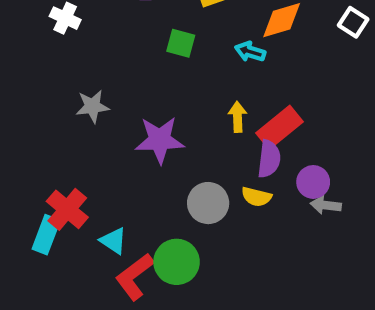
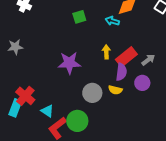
green square: (181, 43) -> (79, 17), turned -32
gray star: (92, 106) -> (15, 47), moved
gray arrow: (326, 205) -> (148, 60), moved, turned 136

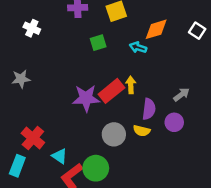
red rectangle: (126, 57) -> (111, 91), moved
cyan rectangle: (15, 108) -> (17, 166), moved

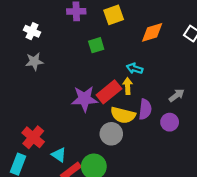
cyan arrow: (138, 47) -> (135, 69), moved
gray star: (21, 79) -> (34, 62), moved
yellow semicircle: (142, 131) -> (123, 115), moved, size x1.5

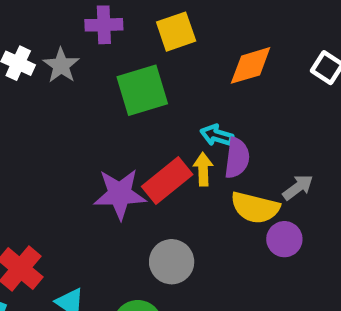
green square: (96, 45) -> (142, 90), size x1.6
gray star: (34, 62) -> (61, 65), moved, turned -30
purple semicircle: (145, 109) -> (237, 158), moved
yellow semicircle: (123, 115) -> (255, 208), moved

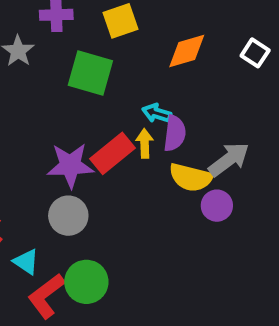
green square: (142, 90) -> (90, 73), turned 33
gray arrow: (298, 187) -> (229, 159), size x1.5
gray circle: (172, 262) -> (68, 216), moved

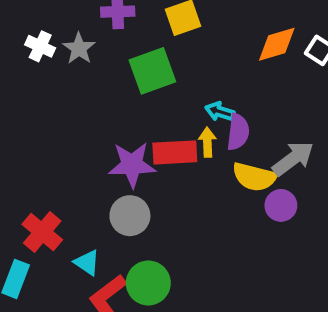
orange diamond: (187, 51) -> (277, 44), moved
green square: (90, 73) -> (152, 71), turned -36
red rectangle: (112, 153) -> (175, 152), turned 36

